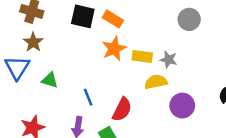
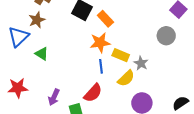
yellow semicircle: (156, 82) -> (126, 78), turned 132
blue line: (88, 97) -> (101, 66), moved

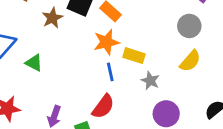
brown star: (37, 20) -> (52, 18), moved
gray star: (141, 63) -> (150, 81), moved
yellow semicircle: (126, 78) -> (190, 61), moved

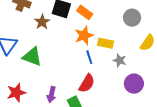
gray circle: (189, 26) -> (132, 18), moved
green triangle: (34, 63) -> (32, 57), size x1.5

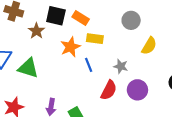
orange star: (84, 35) -> (70, 47), moved
yellow rectangle: (105, 43) -> (95, 39), moved
red semicircle: (87, 83) -> (109, 90), moved

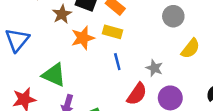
yellow rectangle: (95, 39) -> (113, 32), moved
orange star: (70, 47) -> (83, 38), moved
green triangle: (28, 68) -> (54, 75), moved

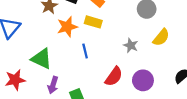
blue line: (117, 62) -> (85, 51), moved
gray star: (154, 68) -> (131, 45), moved

